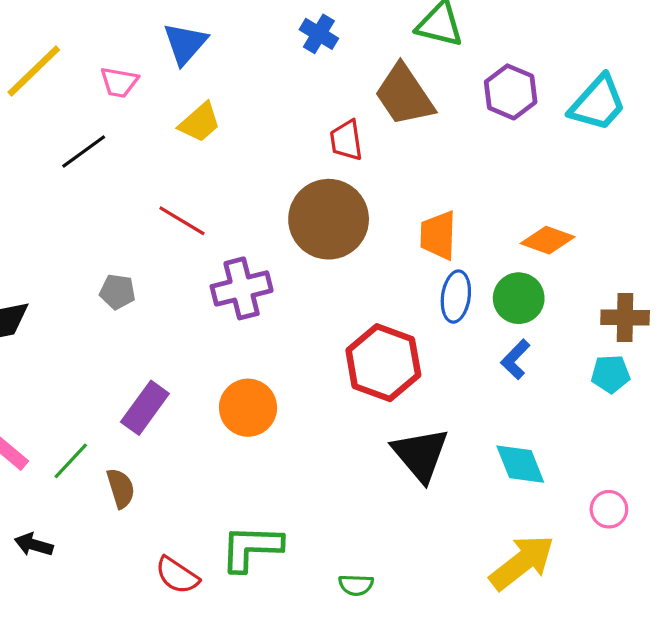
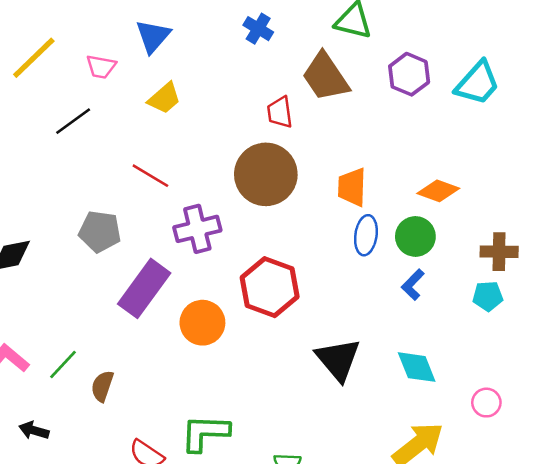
gray pentagon: (117, 292) -> (100, 231), size x1.5
red hexagon: (383, 363) -> (270, 287), moved
purple rectangle: (145, 408) -> (144, 288), moved, size x1.4
brown semicircle: (121, 488) -> (102, 386), turned -144

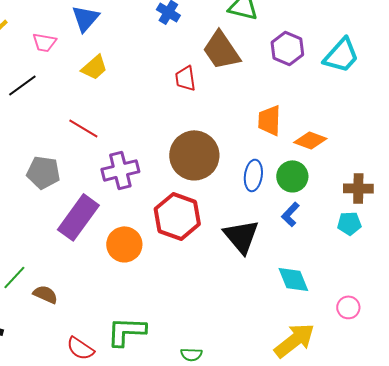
brown circle: (266, 174) -> (194, 155), moved
orange trapezoid: (352, 187) -> (269, 120), moved
black triangle: (338, 359) -> (241, 236), moved
brown semicircle: (102, 386) -> (45, 294), turned 95

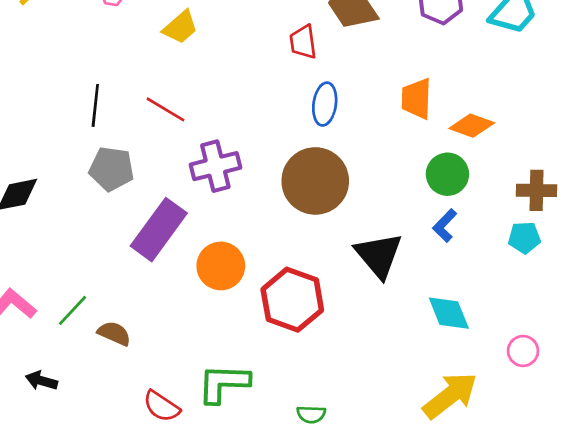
black line: (22, 85) -> (95, 105), moved, turned -48
brown circle: (194, 155) -> (315, 181), moved
blue ellipse: (253, 175) -> (325, 104), moved
red hexagon: (177, 216) -> (292, 300), moved

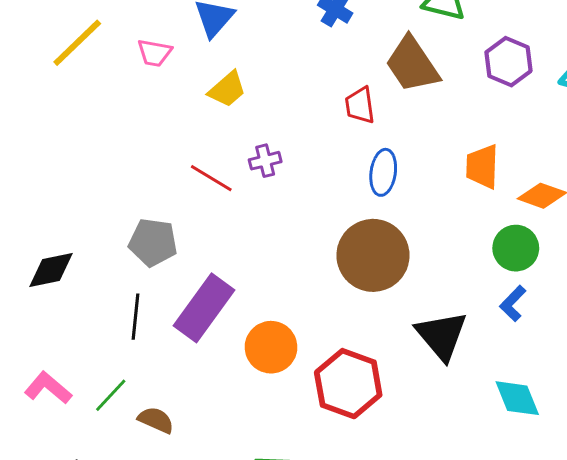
black line: (95, 105) -> (135, 317), moved
purple cross: (215, 166) -> (265, 161), moved, size x0.6

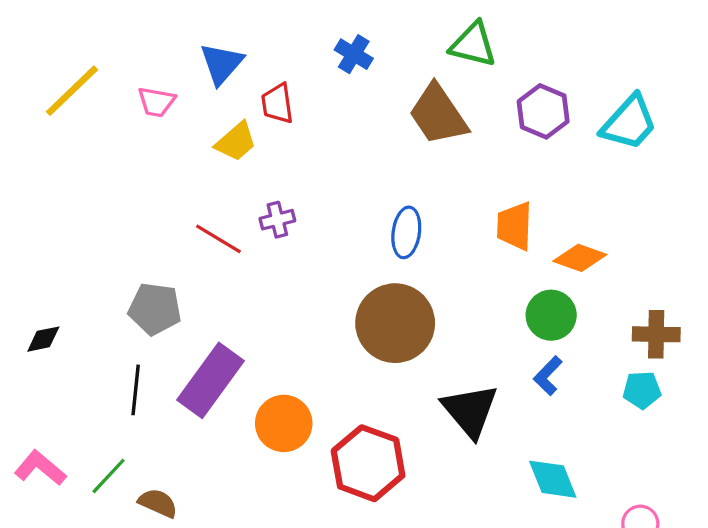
red trapezoid: (360, 105) -> (277, 103), moved
black diamond: (51, 270) -> (43, 339), size x0.7

